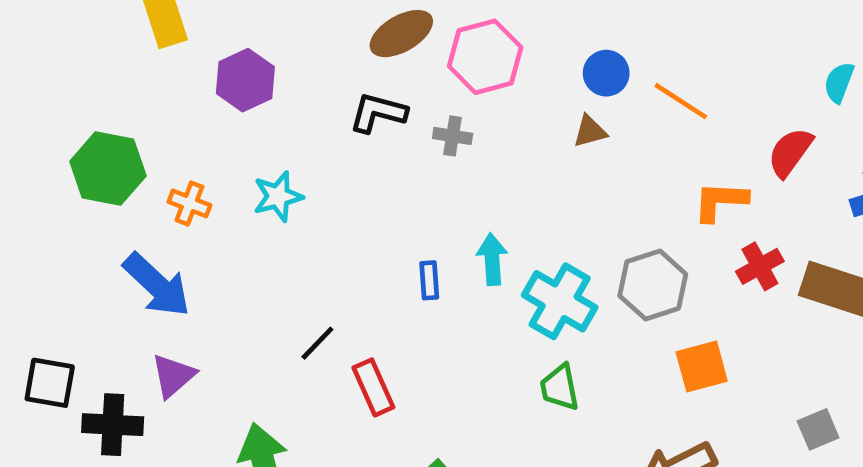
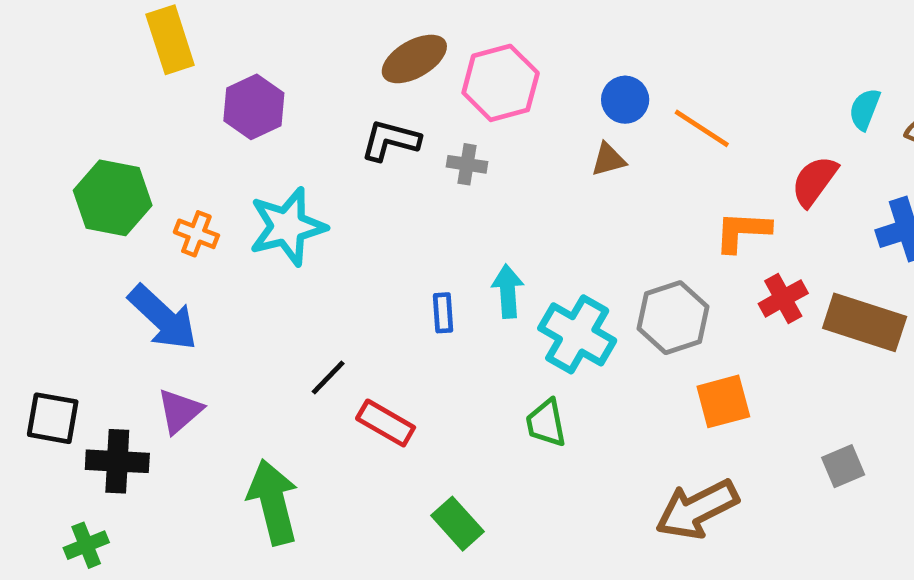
cyan star: (278, 197) -> (287, 227), size x1.5
red rectangle: (373, 387) -> (386, 423), turned -36
green trapezoid: (560, 387) -> (546, 423), moved

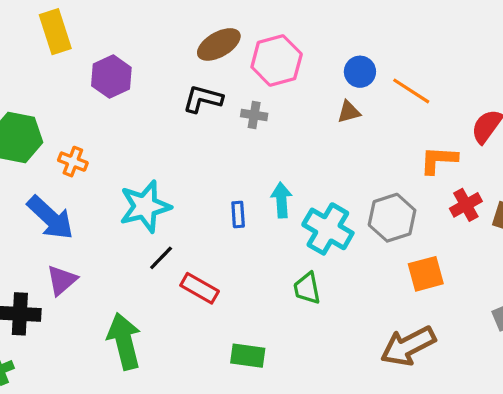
cyan star: (287, 227) -> (145, 206), moved
green rectangle: (457, 524) -> (248, 356), turned -40

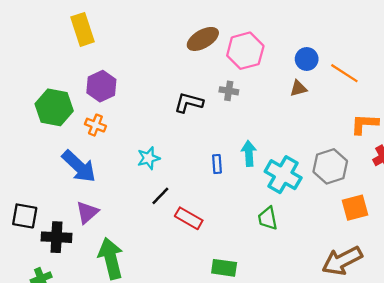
purple hexagon: (111, 77) -> (101, 86), moved
black L-shape: (203, 99) -> (189, 103), moved
cyan star: (145, 206) -> (149, 158), size x0.6
green arrow: (124, 341) -> (111, 258), moved

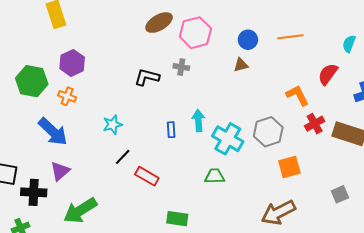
orange line: (344, 73) -> (290, 37), moved, turned -40
orange L-shape: (364, 124) -> (297, 95), turned 60
green trapezoid: (268, 218) -> (215, 176), turned 100
green arrow: (111, 258) -> (80, 211), turned -108

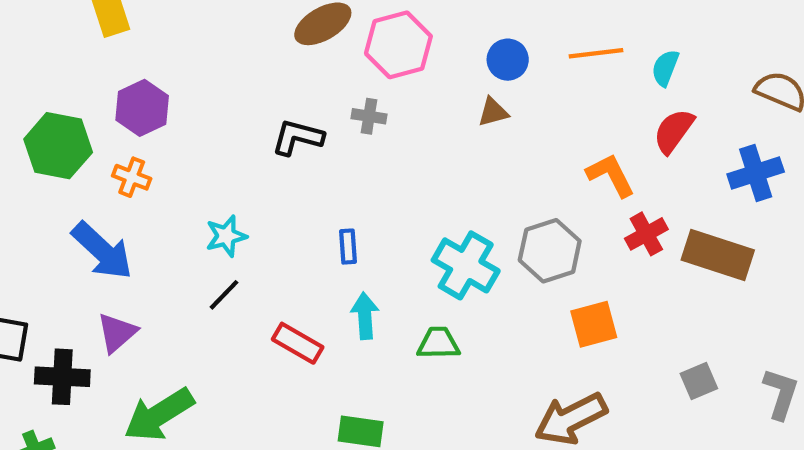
cyan semicircle: (349, 44) -> (665, 68), moved
cyan arrow: (198, 121) -> (365, 316), moved
black line: (123, 157) -> (224, 295), moved

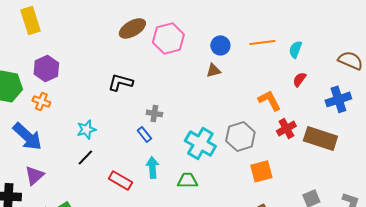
gray cross: (369, 116) -> (154, 113), moved
red semicircle: (674, 131) -> (299, 79), size x0.7
blue rectangle: (348, 247) -> (144, 134), turned -35

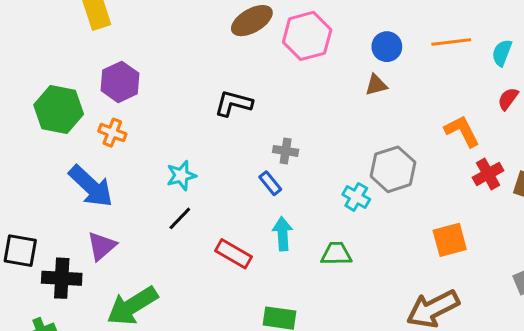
gray hexagon: (240, 136) -> (393, 169), moved
cyan cross: (200, 143) -> (356, 197), size x0.6

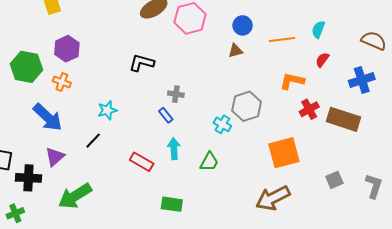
orange line: (451, 42) -> (282, 40), moved
orange L-shape: (462, 131) -> (292, 81), turned -50
black line: (180, 218) -> (93, 141), moved
orange square: (450, 240) -> (284, 153), size x1.4
green trapezoid: (336, 254) -> (209, 162), turned 120

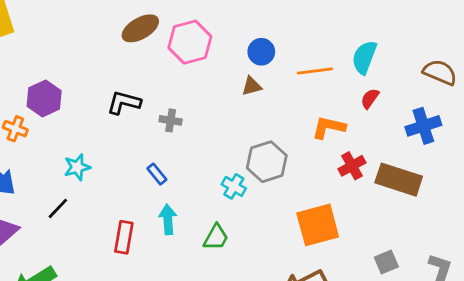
cyan semicircle: (318, 29) -> (364, 57), size x1.4
purple hexagon: (67, 49) -> (44, 98), moved
gray cross: (176, 94) -> (171, 120), moved
red rectangle: (142, 162) -> (124, 237), turned 70

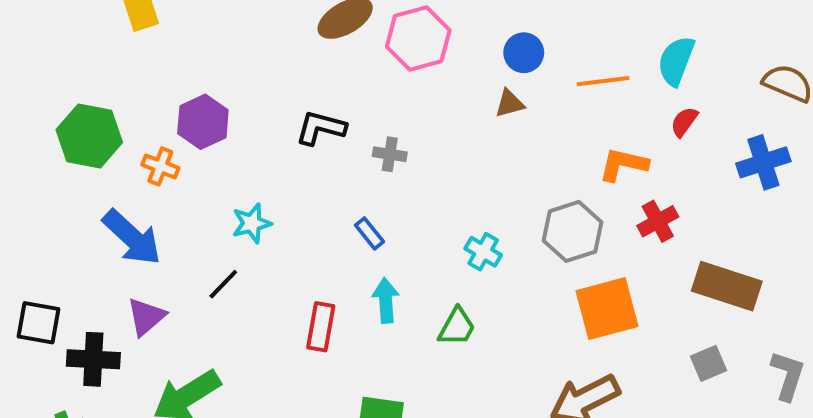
gray hexagon: (267, 162) -> (573, 231), moved
brown rectangle: (399, 180) -> (727, 286), moved

